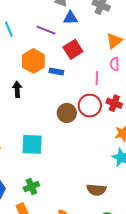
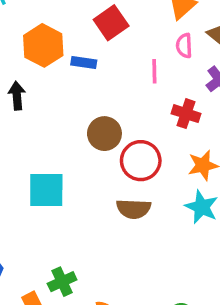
red circle: (90, 106) -> (141, 161), moved
green cross: (31, 187) -> (62, 282), moved
brown semicircle: (96, 190) -> (134, 209), moved

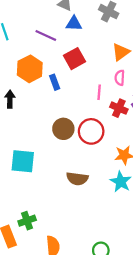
blue rectangle: (84, 62) -> (55, 82), turned 56
red cross: (186, 114) -> (119, 108), moved
red circle: (141, 161) -> (91, 131), moved

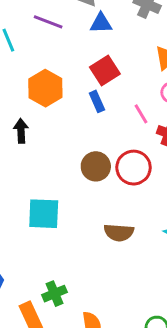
purple line: (46, 36) -> (48, 22), moved
blue rectangle: (55, 82) -> (97, 101), moved
pink line: (99, 92) -> (141, 114), turned -32

